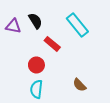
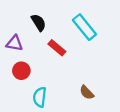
purple triangle: (13, 26) -> (14, 43), moved
red circle: (36, 65) -> (21, 71), moved

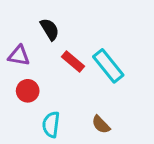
cyan rectangle: (84, 27) -> (108, 66), moved
brown semicircle: (87, 93) -> (101, 125), moved

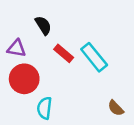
red circle: (28, 91) -> (24, 79), size x1.5
brown semicircle: (101, 125) -> (116, 108), moved

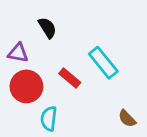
red rectangle: (64, 53) -> (70, 78), moved

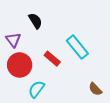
purple triangle: (18, 53) -> (13, 40), turned 42
cyan semicircle: (49, 119) -> (36, 89), turned 30

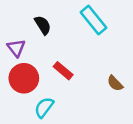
cyan rectangle: (77, 47) -> (94, 20), moved
brown semicircle: (95, 89) -> (115, 83), moved

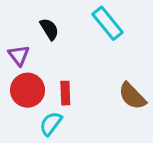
red rectangle: (63, 71) -> (65, 93), moved, turned 48
brown semicircle: (115, 83) -> (132, 96), size x1.5

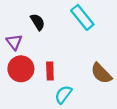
cyan semicircle: (51, 124) -> (63, 95), moved

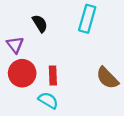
cyan rectangle: (82, 17) -> (87, 19), turned 55
cyan semicircle: (63, 95) -> (48, 100), moved, turned 84

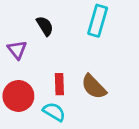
red circle: (22, 73) -> (18, 96), moved
brown semicircle: (107, 78) -> (94, 87), moved

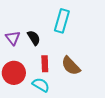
cyan rectangle: (98, 21) -> (62, 21), moved
black semicircle: (45, 26) -> (34, 38), moved

